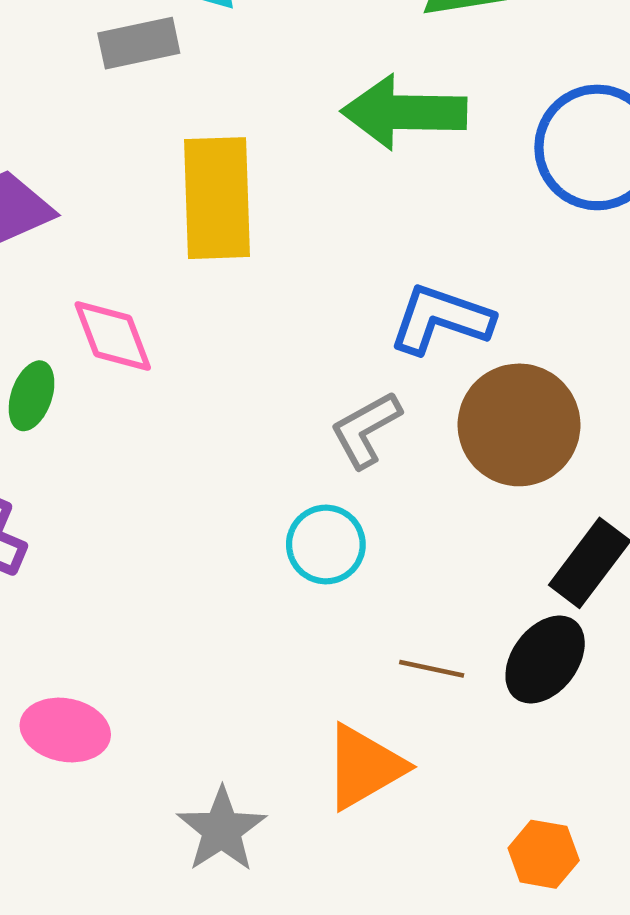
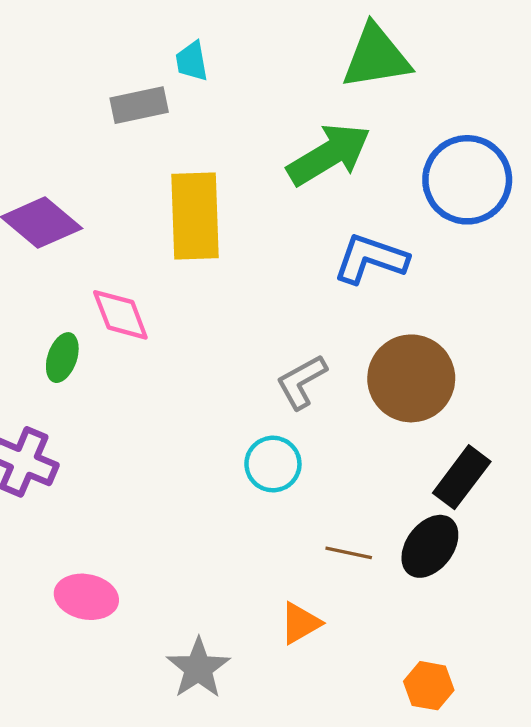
green arrow: (404, 112) -> (329, 155), turned 148
blue L-shape: (441, 319) -> (371, 259), moved
orange triangle: (364, 767) -> (300, 623), size x0.7

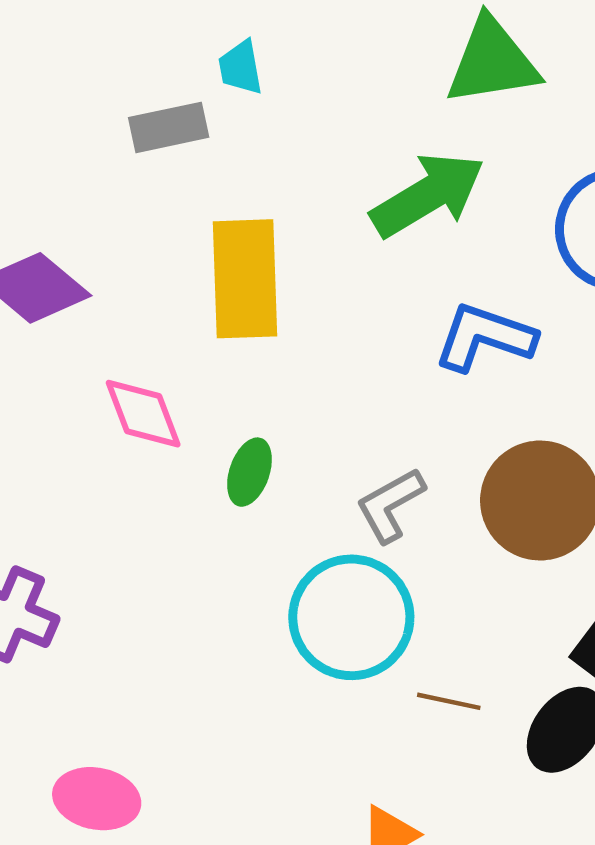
green ellipse: (62, 358) -> (249, 472), moved
cyan circle: (273, 464) -> (351, 617), size x1.6
brown line: (349, 553) -> (449, 701), moved

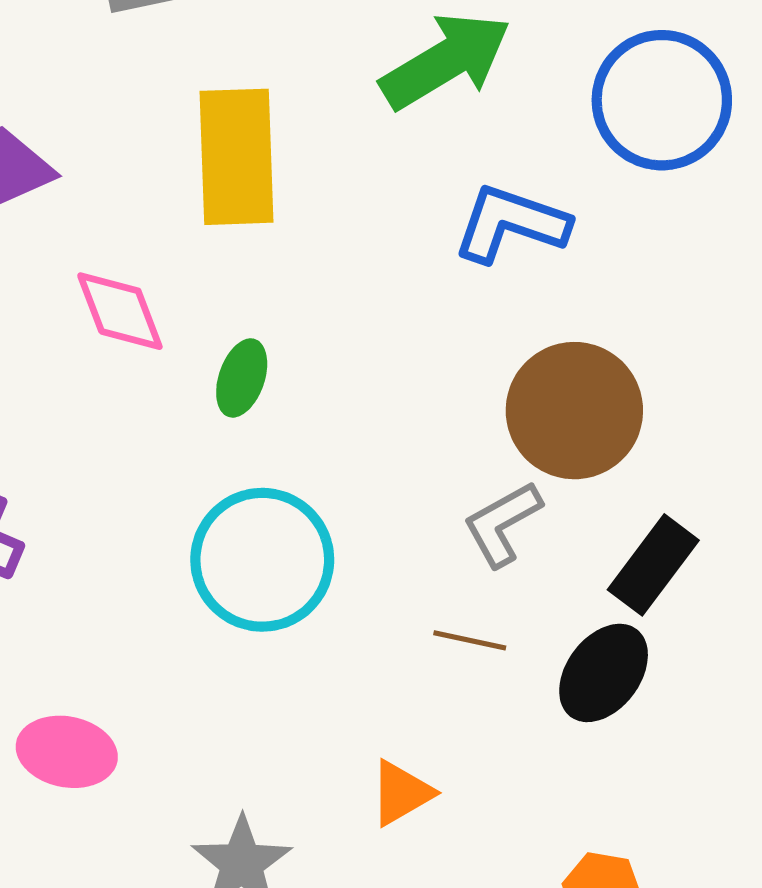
gray L-shape: (390, 505) -> (502, 524), moved
cyan circle: (351, 617) -> (262, 560), moved

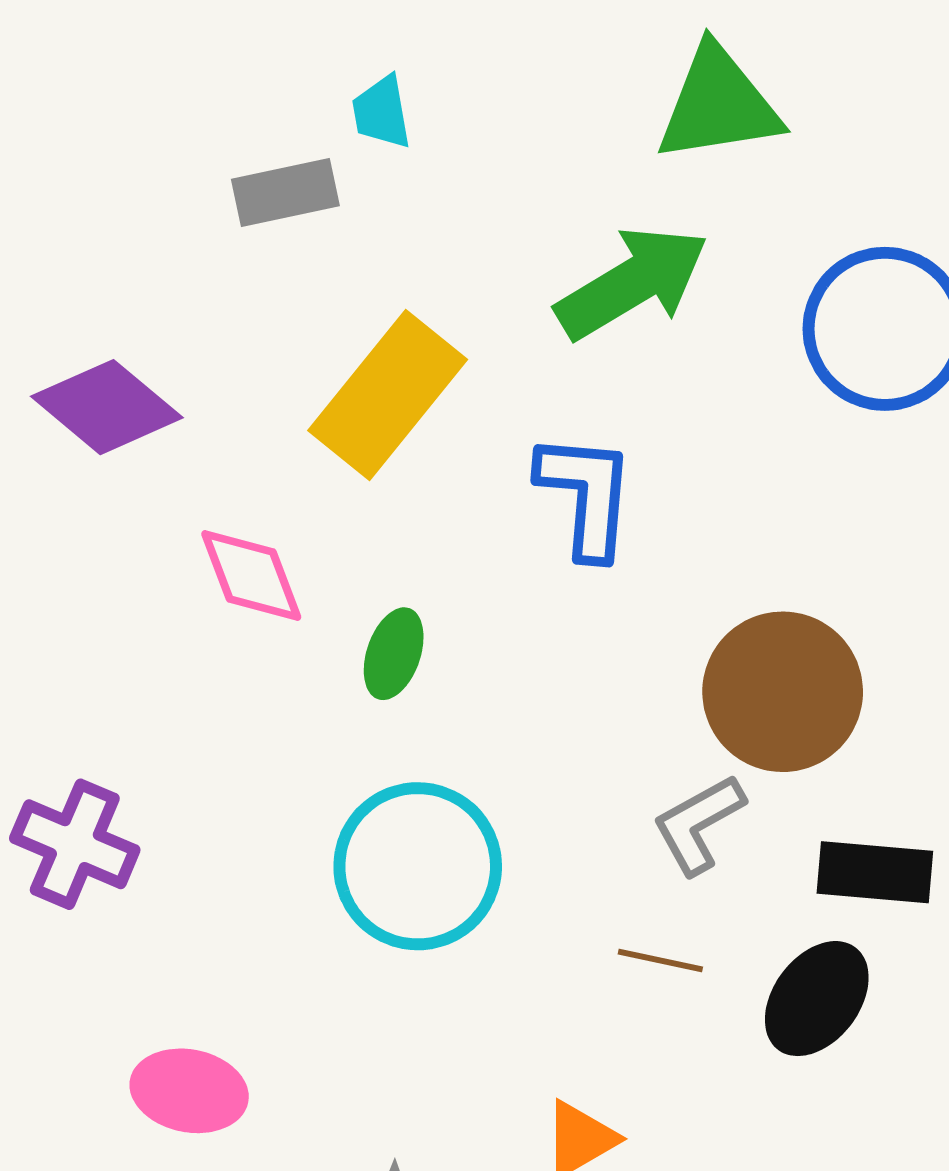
yellow rectangle: (237, 157) -> (388, 395), turned 41
blue L-shape: (511, 224) -> (586, 495), moved, turned 76
black rectangle: (653, 565) -> (875, 872), turned 58

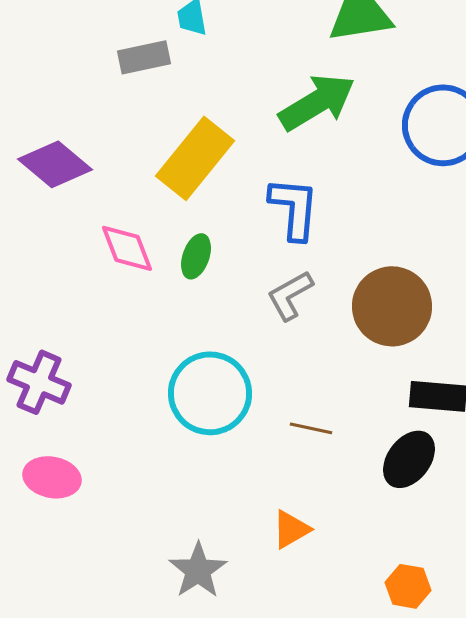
green ellipse: (394, 654) -> (196, 256), moved
gray L-shape: (698, 824) -> (290, 295), moved
brown line: (660, 960) -> (311, 428), moved
pink ellipse: (189, 1091) -> (52, 477), moved

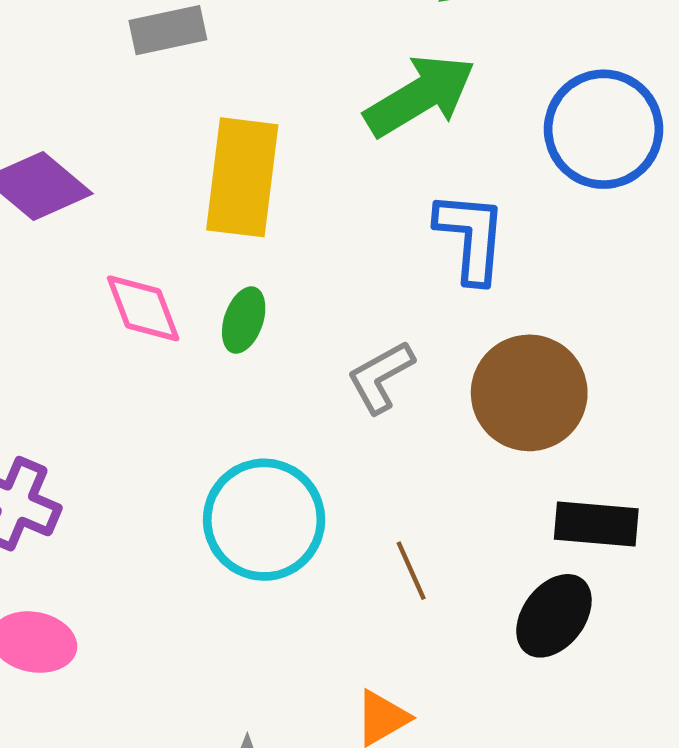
yellow rectangle: (195, 158) -> (242, 177), turned -32
blue L-shape: (294, 208) -> (471, 237), moved
brown line: (311, 428) -> (411, 571), turned 54

